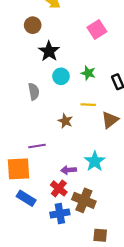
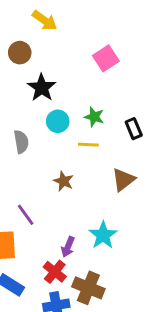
yellow line: (88, 105) -> (88, 145), moved
purple line: (37, 146) -> (26, 215), turned 63
purple arrow: (69, 170) -> (68, 247), turned -64

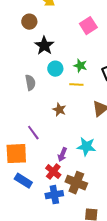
cyan star: (103, 235) -> (86, 147), turned -30

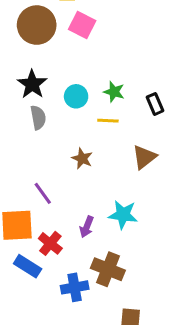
brown circle: (29, 22) -> (37, 25), size x1.6
pink square: (88, 26) -> (82, 25), moved, turned -30
black star: (44, 46) -> (32, 84), moved
red cross: (53, 172) -> (50, 243), moved

